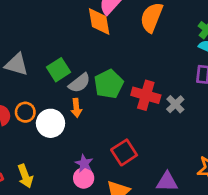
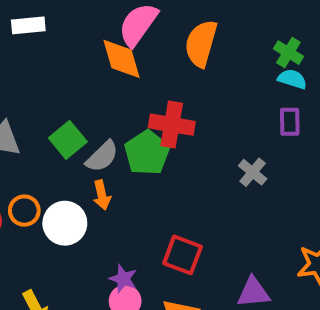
red cross: (146, 95) -> (172, 125), moved
red square: (124, 152) -> (183, 255), turned -30

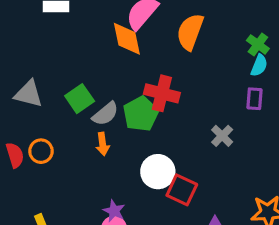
cyan semicircle: (292, 79) -> (259, 65), turned 90
white circle: (65, 223) -> (158, 172), moved
red square: (183, 255) -> (182, 190), moved

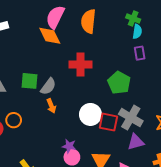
green square: (80, 99) -> (30, 81), turned -36
green pentagon: (141, 114) -> (119, 83), moved
gray cross: (222, 136) -> (131, 118), moved, size x1.6

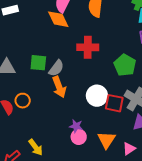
orange arrow: (51, 106) -> (59, 87), size x1.5

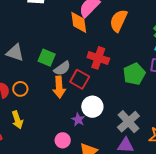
green pentagon: (125, 65) -> (134, 74), moved
red square: (114, 103) -> (80, 79), moved
purple star: (76, 126) -> (78, 120), moved
yellow arrow: (36, 147) -> (17, 120), moved

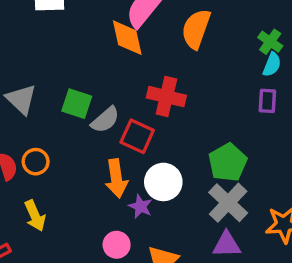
gray triangle: (15, 53) -> (21, 99), turned 30
green pentagon: (134, 74) -> (228, 162), moved
orange arrow: (59, 87) -> (116, 178), moved

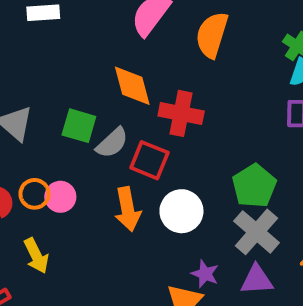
orange diamond: (127, 38) -> (132, 86), moved
purple star: (140, 206) -> (205, 274), moved
pink circle: (117, 245) -> (60, 197), moved

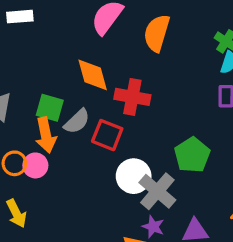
orange arrow: (128, 209) -> (46, 135), moved
gray cross: (256, 232) -> (157, 191), moved

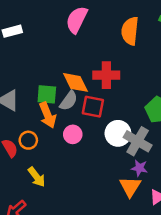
orange semicircle: (157, 33) -> (130, 31), moved
orange diamond: (93, 75) -> (76, 82), moved
pink circle: (35, 165) -> (73, 134), moved

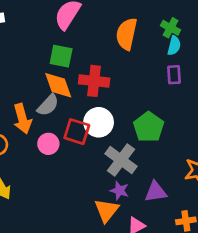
green square: (47, 94) -> (61, 56), moved
red square: (93, 107) -> (77, 132), moved
white circle: (118, 133) -> (99, 122), moved

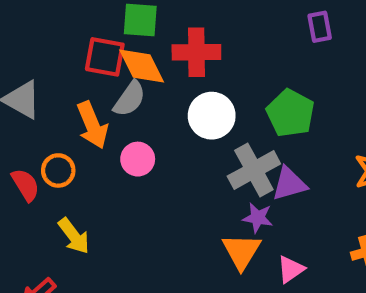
red square: (77, 132) -> (105, 57), moved
gray cross: (121, 160) -> (254, 170), turned 32
purple triangle: (156, 192) -> (289, 184), moved

